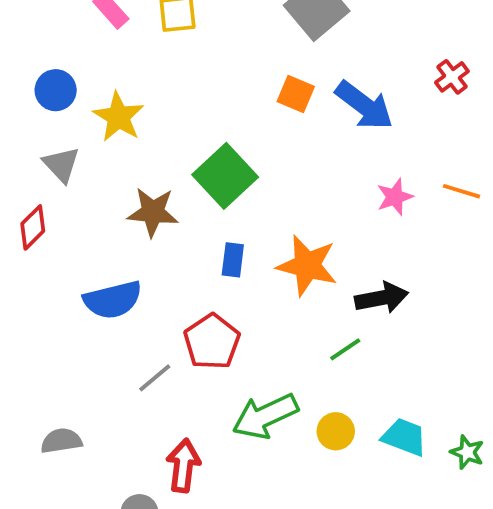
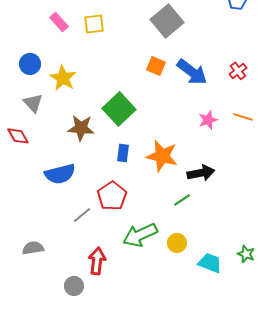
red cross: (452, 77) -> (238, 71), moved
red diamond: (33, 227) -> (18, 136), turned -75
cyan trapezoid: (404, 437) -> (210, 263), moved

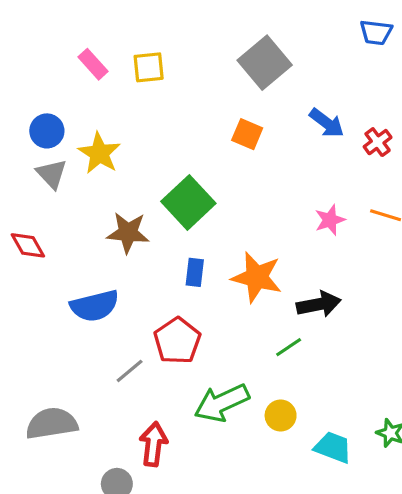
blue arrow: (192, 72) -> (327, 123), moved, size x0.7
gray triangle: (33, 103) -> (52, 174), moved
gray semicircle: (33, 248) -> (52, 423), size x1.5

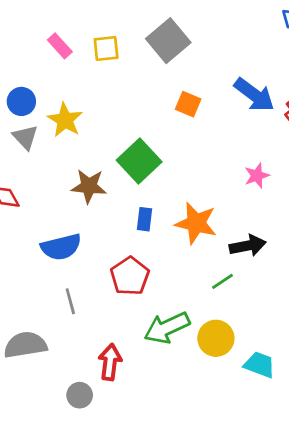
gray square: (265, 63) -> (168, 41), moved
blue arrow: (327, 123) -> (254, 95), size x1.4
gray line: (130, 371) -> (70, 301), moved, turned -65
yellow circle: (281, 416) -> (216, 338), size x1.4

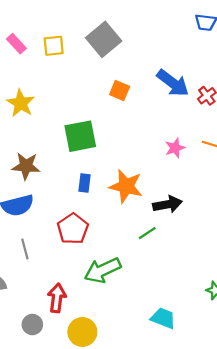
green square: (139, 161) -> (80, 136), turned 32
brown star: (89, 186) -> (26, 166), moved
yellow circle: (216, 338) -> (82, 332), moved
cyan trapezoid: (260, 365) -> (163, 318), moved

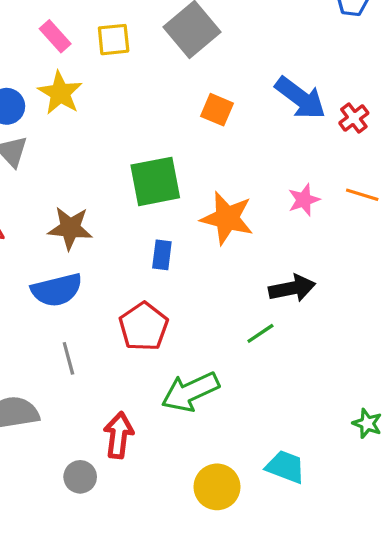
yellow star: (21, 103) -> (60, 93), moved
orange star: (126, 186) -> (227, 218), moved
yellow circle: (82, 332) -> (217, 487), moved

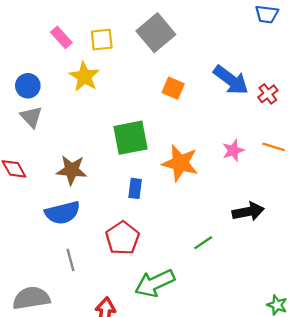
yellow star: (60, 93) -> (84, 77), moved
black arrow: (292, 288) -> (248, 212), moved

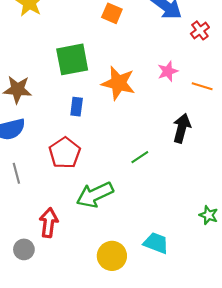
red cross: (268, 94) -> (200, 30), moved
orange line: (274, 147) -> (202, 86), moved
black arrow: (248, 212) -> (182, 128), turned -64

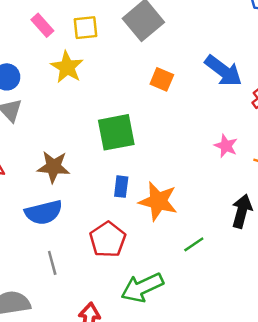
pink star: (168, 71) -> (226, 146), turned -30
orange star: (118, 83) -> (158, 201), moved

